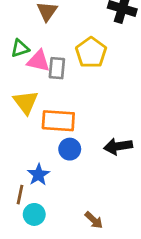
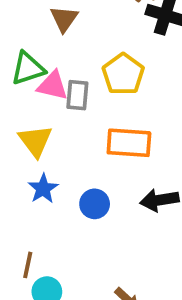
green triangle: (20, 48) -> (28, 68), size x1.4
orange rectangle: (58, 121) -> (129, 143), moved
blue star: (38, 175) -> (43, 189), moved

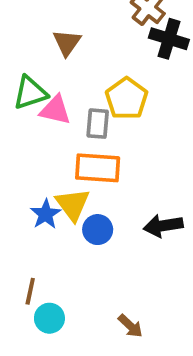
gray rectangle: (77, 95) -> (98, 124), moved
yellow triangle: (35, 141) -> (73, 204), moved
orange rectangle: (129, 143) -> (98, 168), moved

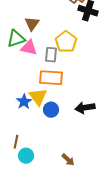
brown triangle: (67, 43) -> (32, 24), moved

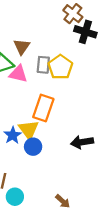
gray rectangle: (51, 55) -> (43, 65), moved
orange rectangle: (51, 78) -> (43, 108), turned -75
blue circle: (51, 110) -> (33, 147), moved

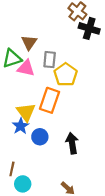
yellow pentagon: (60, 67) -> (66, 75), moved
yellow triangle: (29, 130) -> (26, 112), moved
black arrow: (82, 142) -> (72, 143), moved, turned 90

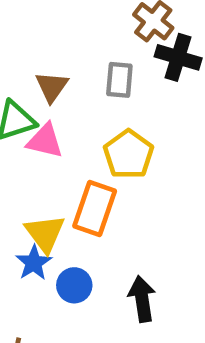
gray rectangle: (50, 60) -> (119, 80), moved

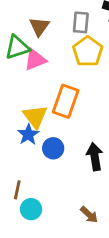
pink triangle: (45, 141) -> (35, 60), turned -35
yellow pentagon: (128, 154) -> (88, 51), moved

